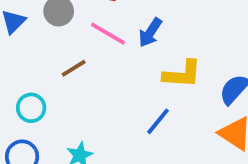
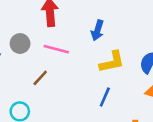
blue arrow: (150, 32) -> (97, 30), moved

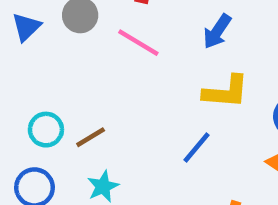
brown line: (40, 78) -> (91, 137), moved

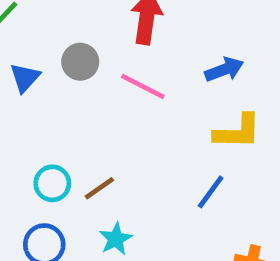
blue arrow: (217, 31) -> (224, 70), turned -141

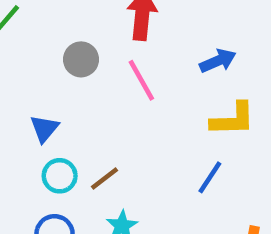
blue triangle: (25, 78) -> (44, 129), moved
pink line: (143, 86) -> (141, 80), turned 36

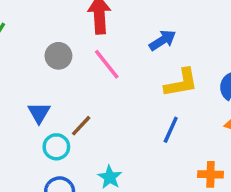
brown line: (104, 178) -> (81, 126), moved

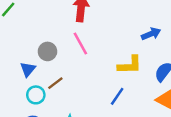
blue arrow: (163, 40) -> (151, 34), moved
gray circle: (58, 56) -> (47, 51), moved

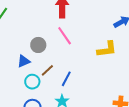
blue triangle: (28, 69) -> (24, 61), turned 32
blue line: (117, 96) -> (66, 79), moved

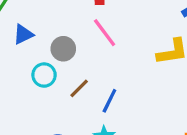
blue triangle: (24, 61) -> (23, 34), moved
cyan circle: (32, 82) -> (44, 75), moved

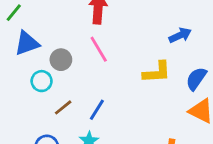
blue triangle: (23, 34) -> (27, 43), size x1.4
brown line: (79, 88) -> (63, 107), moved

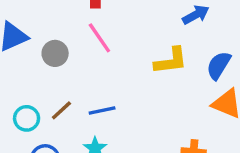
cyan circle: (42, 81) -> (27, 118), moved
blue line: (97, 110) -> (102, 111), turned 50

